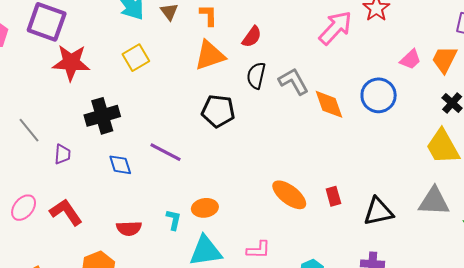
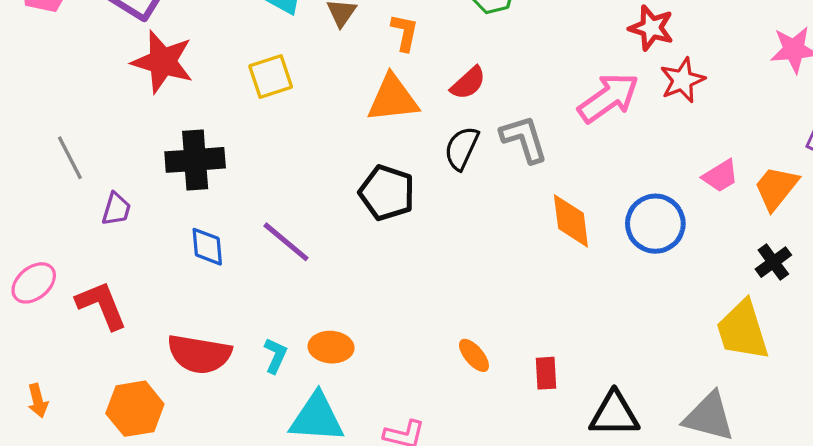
gray L-shape: (294, 81) -> (524, 139), moved
orange ellipse: (289, 195) -> (474, 355), size x0.6
red semicircle: (129, 228) -> (199, 354), size x1.5

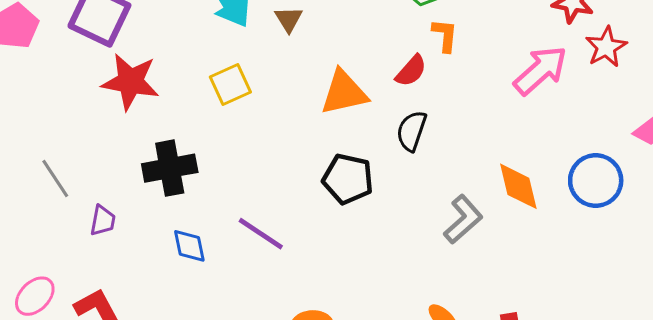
orange L-shape: (405, 33) -> (445, 35), moved
gray L-shape: (524, 139) -> (463, 219), moved, turned 72

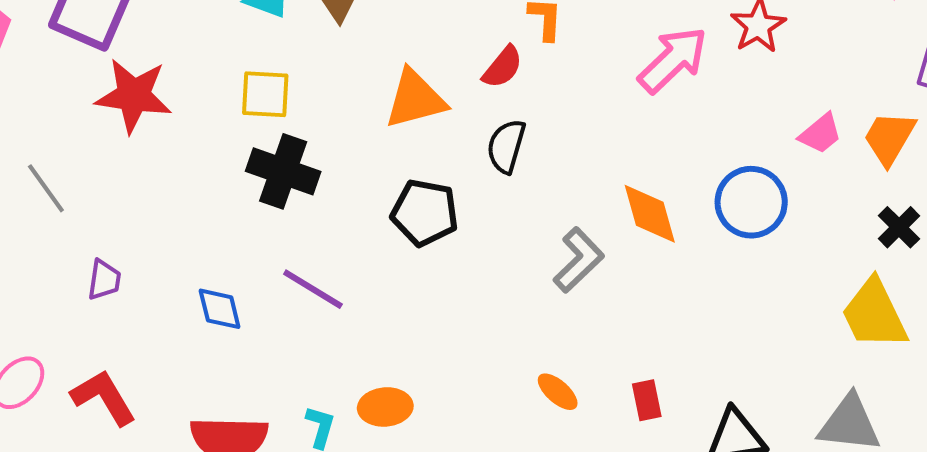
yellow square: (230, 84) -> (265, 94), turned 30
black cross: (170, 168) -> (283, 171), moved, turned 32
gray line: (55, 178) -> (46, 188), moved

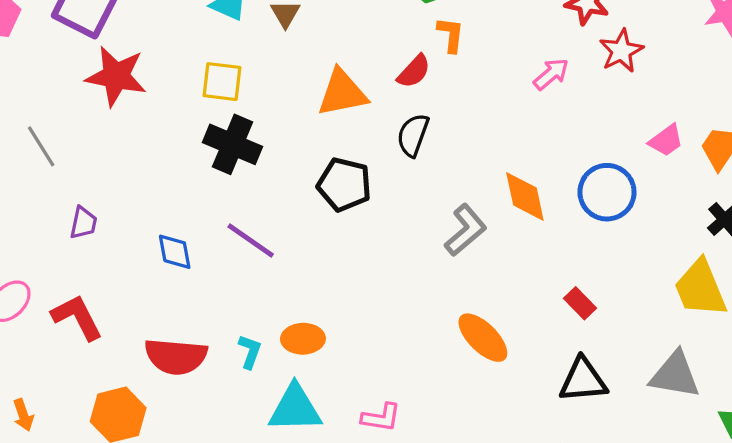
pink arrow: (673, 60) -> (551, 74), size x0.6
orange ellipse: (558, 392) -> (483, 338), moved, size x1.6
red rectangle: (647, 400) -> (580, 303), moved, turned -36

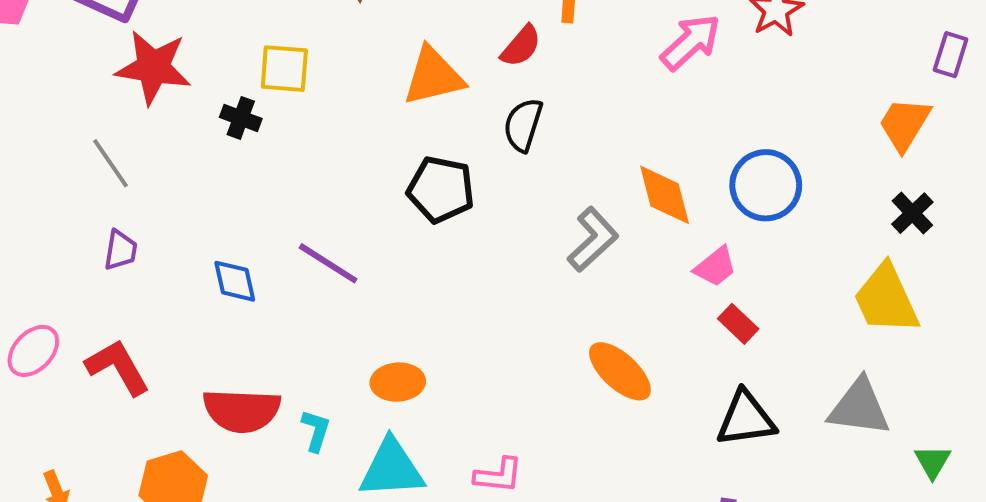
pink arrow: (551, 74) -> (691, 42), size x1.4
pink trapezoid: (666, 141) -> (715, 267), moved
black cross: (232, 144) -> (241, 118), moved, size x0.6
gray line: (41, 146) -> (111, 163), moved
cyan L-shape: (250, 352) -> (316, 430), moved

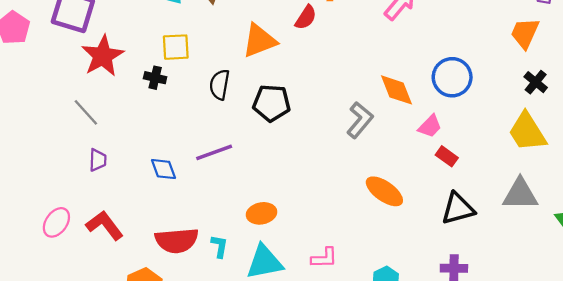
red star: (153, 67) -> (103, 56), turned -30
black semicircle: (523, 125) -> (220, 85), moved
purple line: (328, 263) -> (214, 152), turned -45

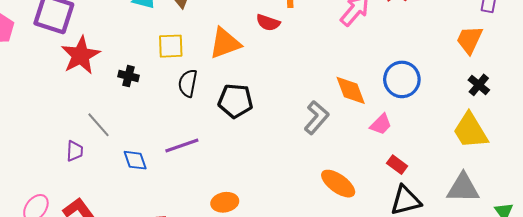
red semicircle: (306, 17) -> (268, 23), turned 75
yellow square: (176, 47) -> (171, 46), moved
gray line: (86, 112) -> (98, 125), moved
red rectangle: (447, 156) -> (397, 165), moved

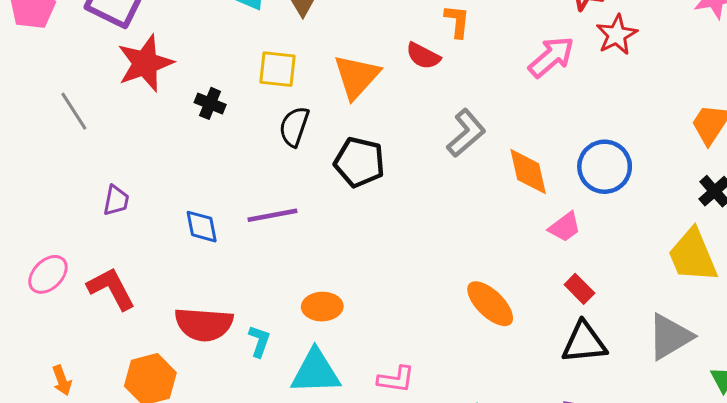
orange triangle: (225, 43) -> (356, 77), turned -36
gray L-shape: (316, 118) -> (466, 133), moved
gray line: (98, 125) -> (74, 111), moved
gray triangle: (463, 188) -> (670, 337), turned -40

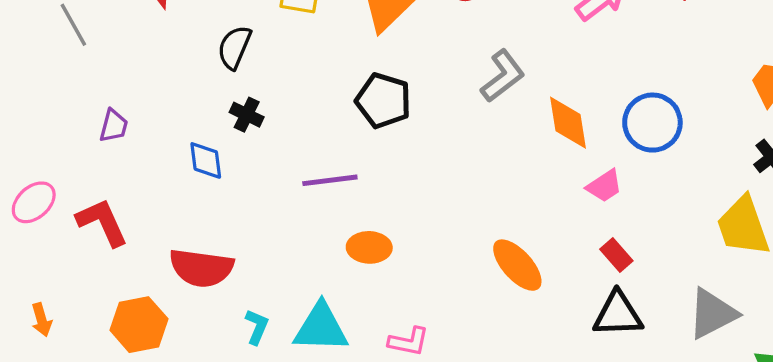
black cross: (210, 103) -> (247, 115), moved
black semicircle: (294, 126) -> (234, 47), moved
purple line: (272, 215) -> (330, 180), moved
orange ellipse: (322, 307) -> (369, 247), moved
cyan L-shape: (259, 341) -> (257, 327), moved

